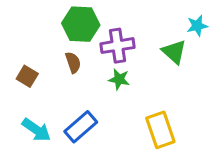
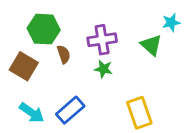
green hexagon: (81, 24) -> (44, 29), moved
brown square: (27, 76) -> (24, 66), size x1.5

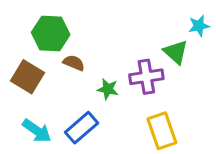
purple cross: (102, 40) -> (146, 77), moved
brown semicircle: (64, 54) -> (74, 63), turned -48
green star: (103, 69) -> (108, 89), moved

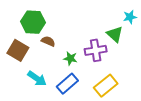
blue rectangle: (82, 128) -> (67, 84), moved
cyan arrow: (37, 131) -> (37, 79), moved
yellow rectangle: (162, 131) -> (106, 86), turned 70

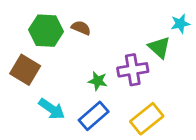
brown semicircle: (48, 41) -> (81, 28), moved

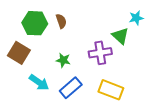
brown semicircle: (81, 28) -> (61, 21), turned 48
green star: (98, 81) -> (63, 60), moved
yellow rectangle: (147, 119) -> (111, 90), turned 60

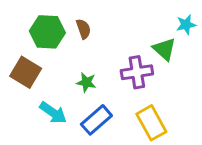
yellow rectangle: (111, 90) -> (151, 123), turned 40

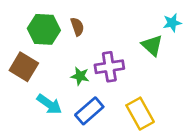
purple cross: (137, 72) -> (109, 67), moved

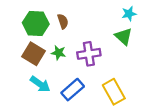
cyan star: (172, 23) -> (129, 14), moved
brown square: (24, 67) -> (34, 54), moved
green star: (80, 76) -> (59, 53), moved

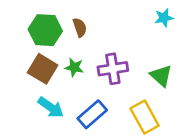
green triangle: (124, 36) -> (161, 76), moved

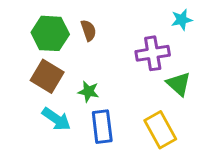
green star: (74, 67) -> (88, 92), moved
purple cross: (113, 69) -> (153, 53), moved
blue rectangle: (92, 114) -> (102, 127), turned -56

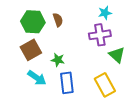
cyan star: (182, 20) -> (105, 13), moved
brown square: (47, 76) -> (31, 50), turned 30

